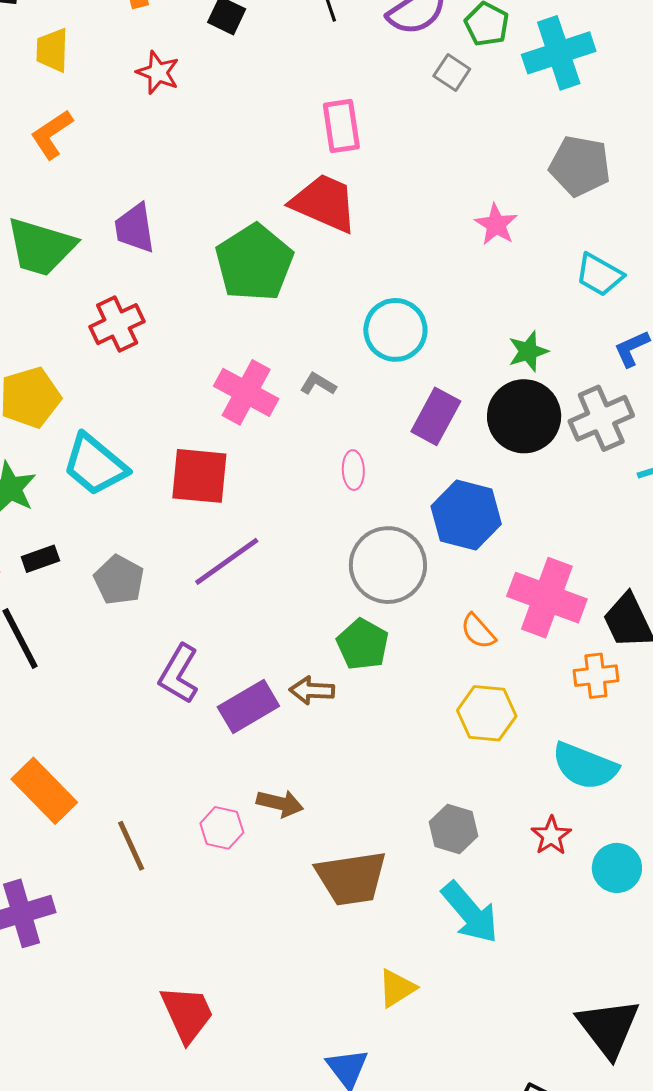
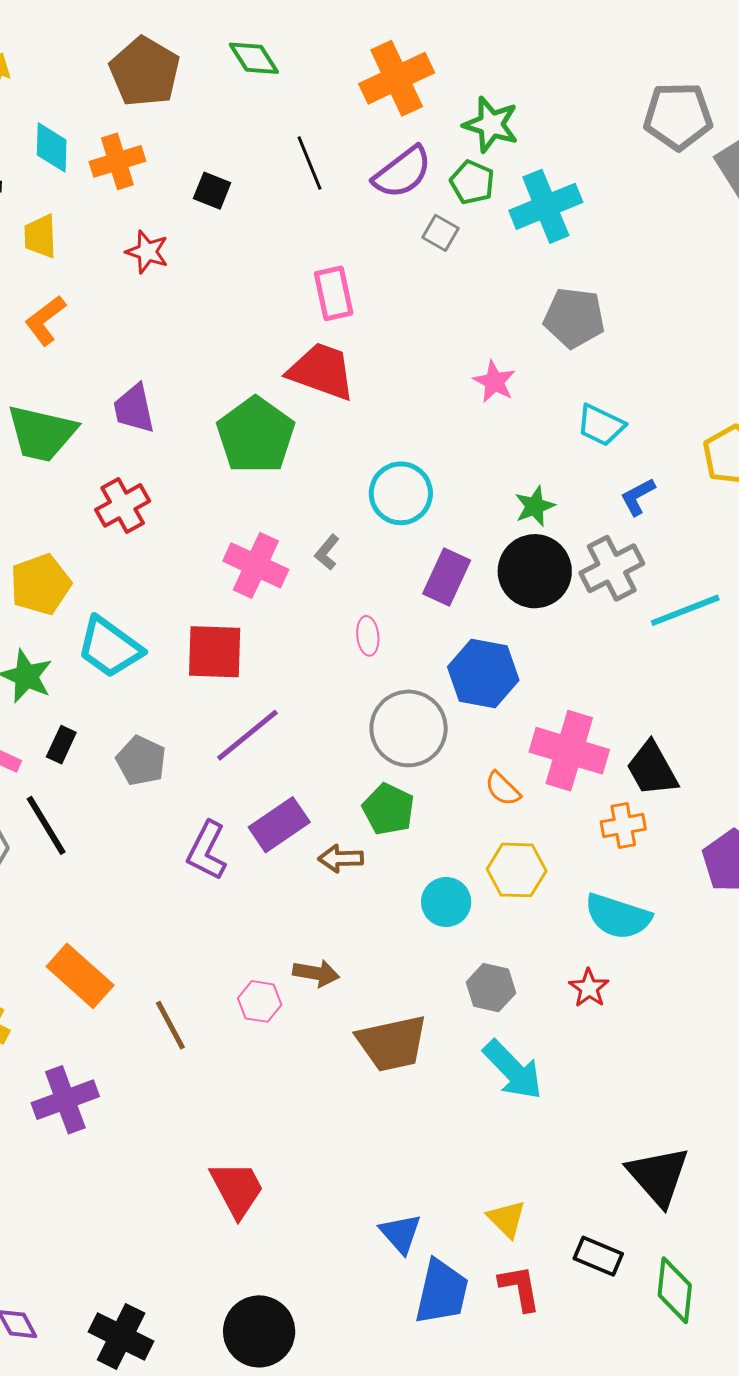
gray L-shape: (318, 384) -> (327, 552), turned -78
black rectangle: (40, 559) -> (61, 745), turned -42
purple rectangle: (248, 707) -> (279, 825), moved
cyan circle: (617, 868) -> (446, 902), moved
yellow triangle: (397, 988) -> (507, 1219), moved, turned -39

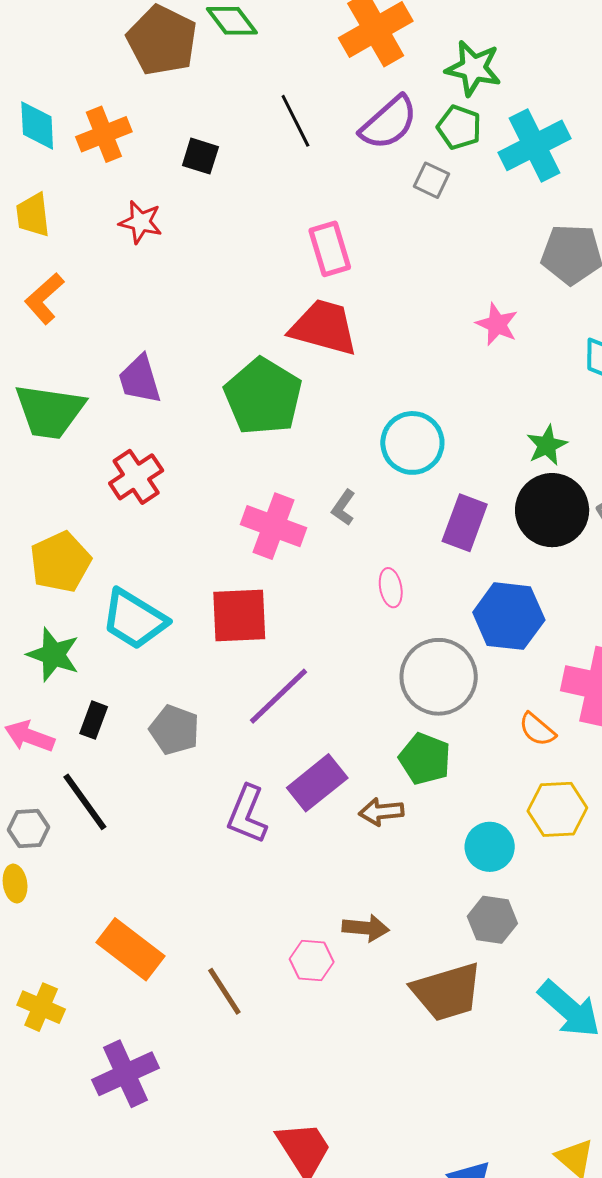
brown pentagon: (145, 72) -> (162, 40), moved
gray hexagon: (491, 988) -> (492, 920), moved

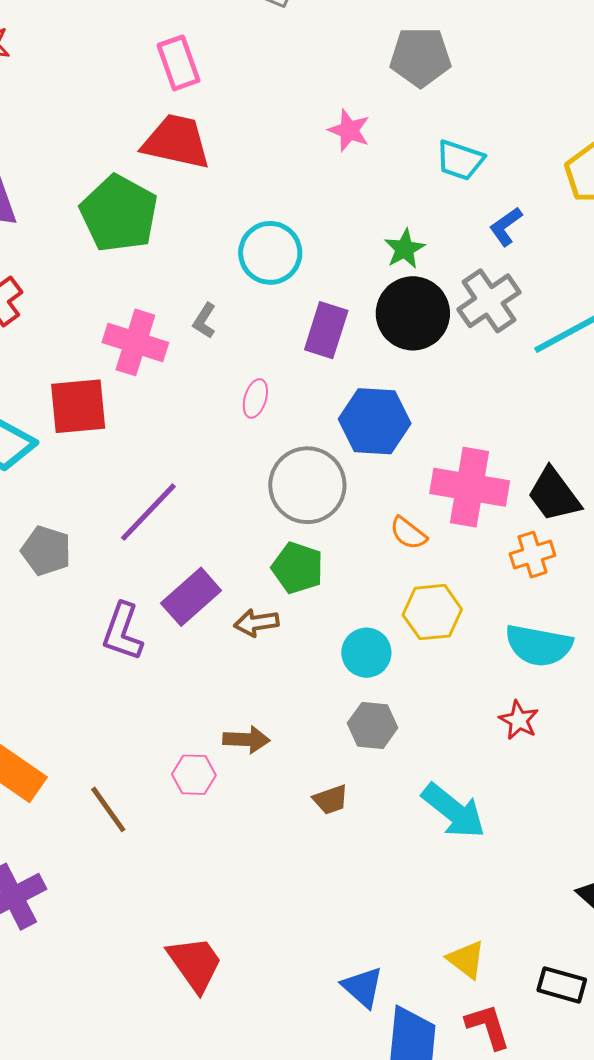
pink ellipse: (391, 588) -> (255, 398), turned 30
red square: (239, 615) -> (78, 406), moved
brown trapezoid: (447, 992) -> (331, 800), size x0.5

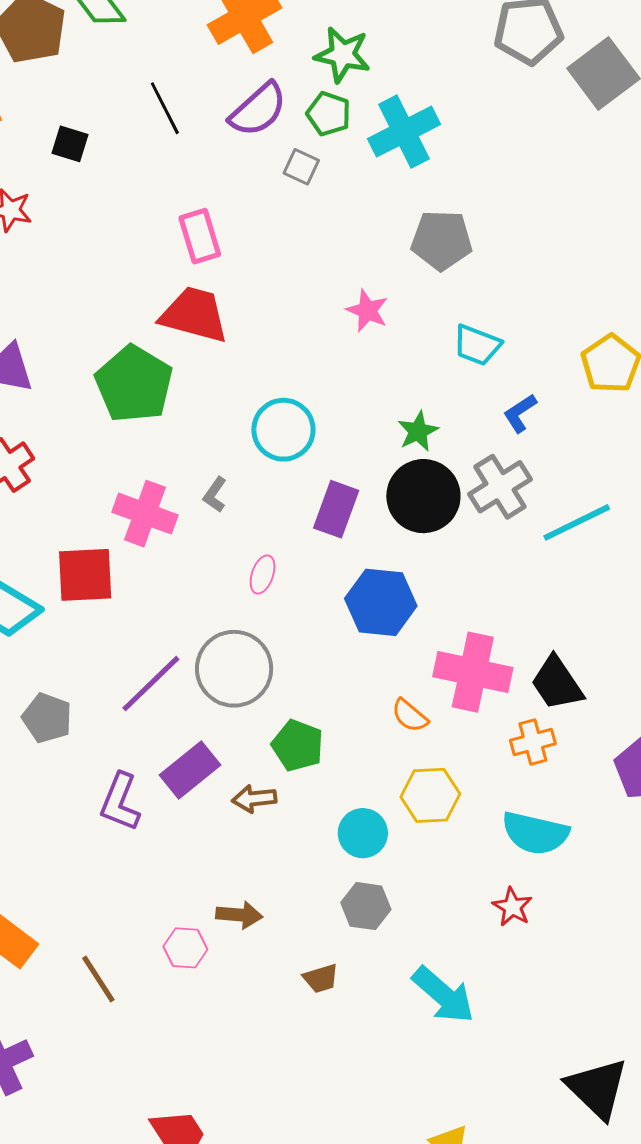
gray circle: (307, 485) -> (234, 669), moved

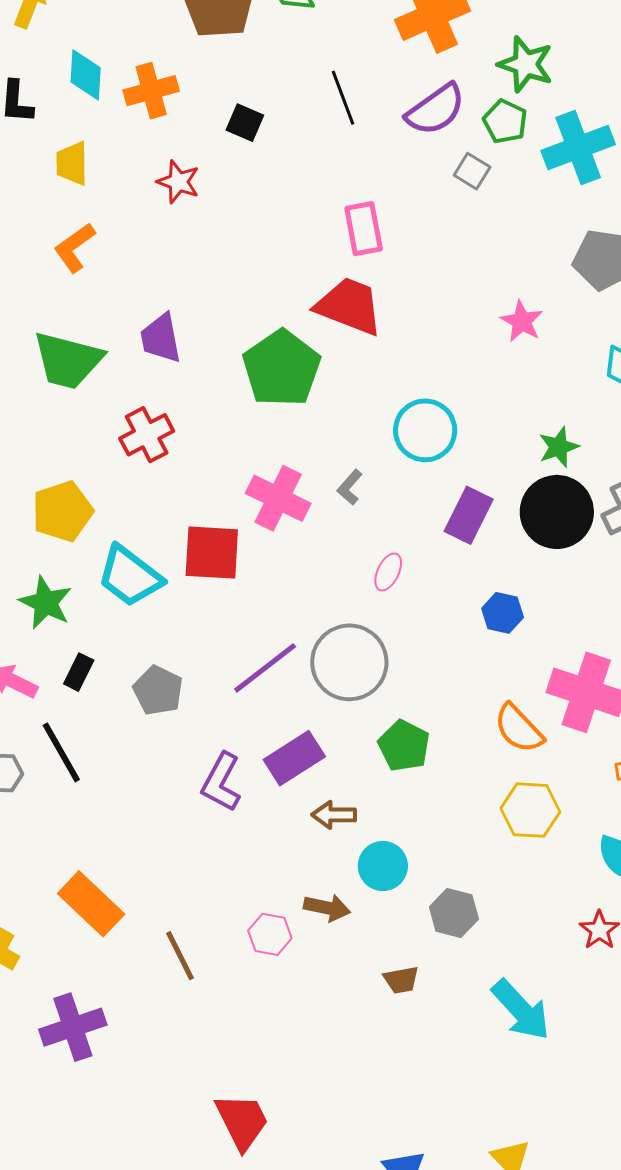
blue hexagon: (381, 602) -> (503, 613), size x0.6
orange semicircle: (410, 716) -> (519, 729), size x1.4
brown arrow: (254, 799) -> (334, 815), moved
cyan circle: (363, 833) -> (383, 866), moved

